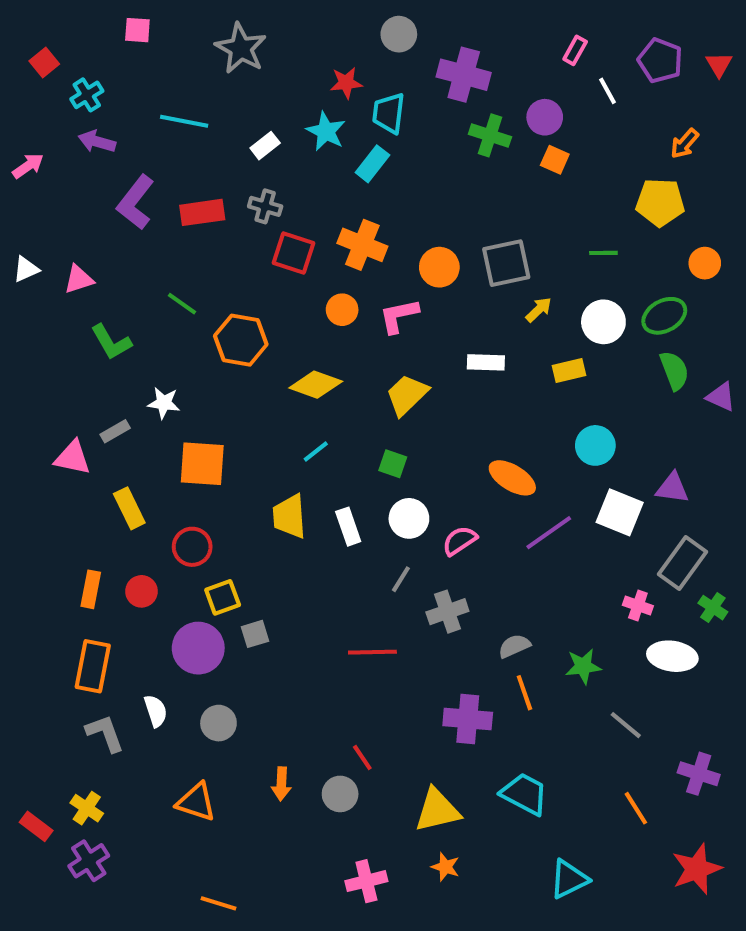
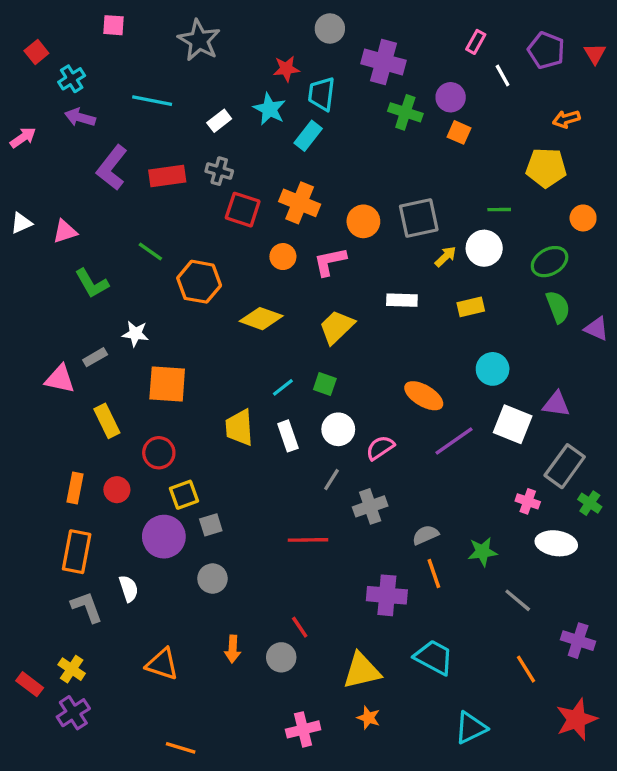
orange arrow: (685, 144) -> (566, 119), turned 32
white circle: (603, 322) -> (484, 248), moved
cyan line: (316, 452) -> (283, 387), moved
gray circle: (218, 723) -> (212, 579), moved

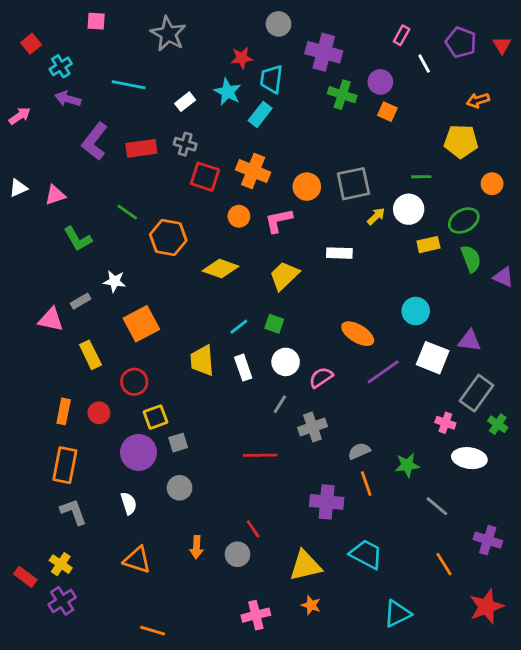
yellow rectangle: (471, 307) -> (428, 245), moved
orange square: (167, 384) -> (141, 324), turned -32
white semicircle: (129, 589) -> (129, 503), moved

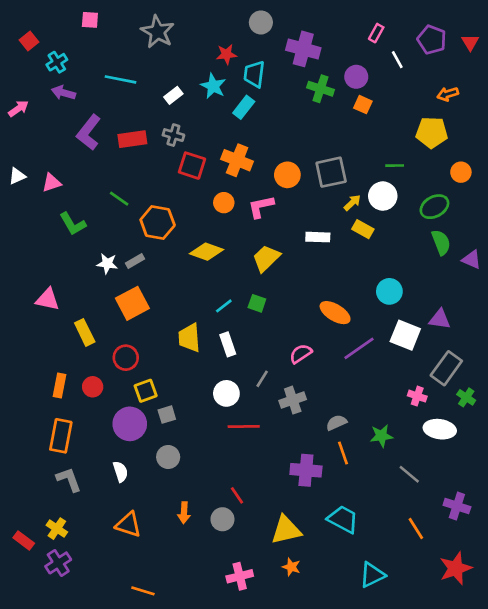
yellow rectangle: (428, 245) -> (363, 229), moved, turned 42
gray rectangle: (81, 301) -> (135, 261), moved
white circle: (286, 362) -> (226, 393), moved

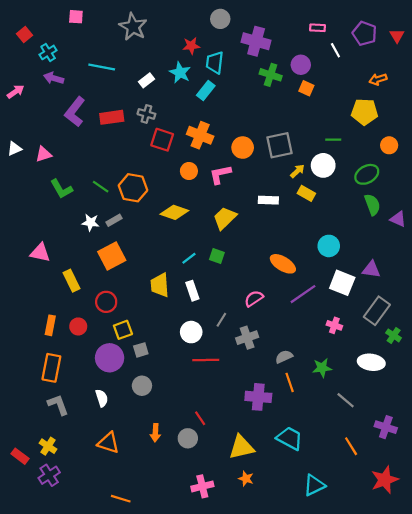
pink rectangle: (376, 33) -> (318, 28), turned 64
green line: (119, 199) -> (101, 187), moved
pink cross: (417, 396) -> (334, 325), moved

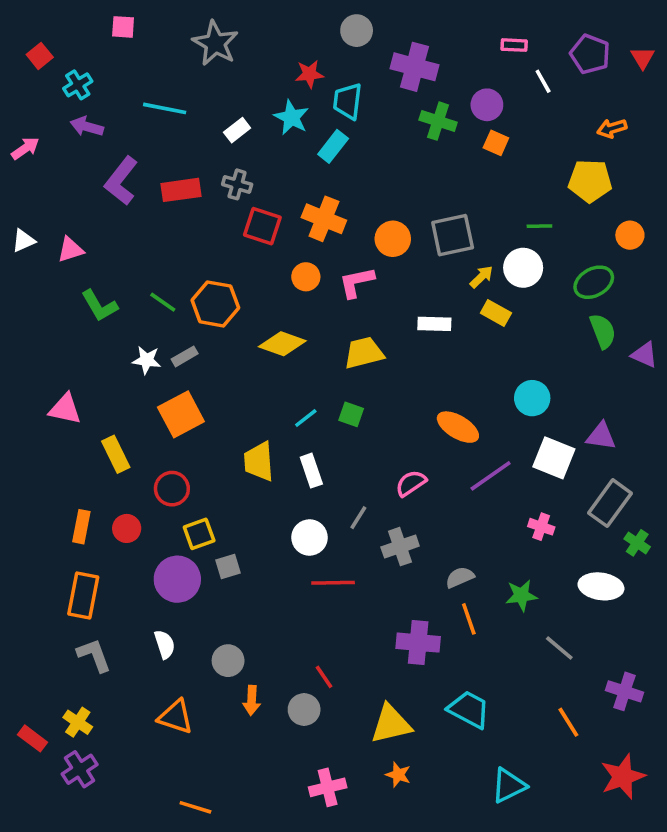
yellow trapezoid: (225, 218) -> (364, 353), turned 30
gray circle: (142, 386) -> (228, 661), moved

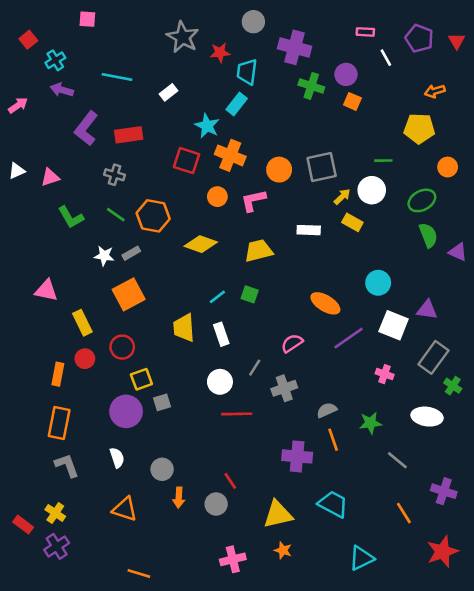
gray star: (215, 43) -> (183, 37), moved
cyan star: (291, 117) -> (207, 126), moved
gray cross: (237, 184) -> (114, 175), moved
red circle: (127, 528) -> (85, 359), moved

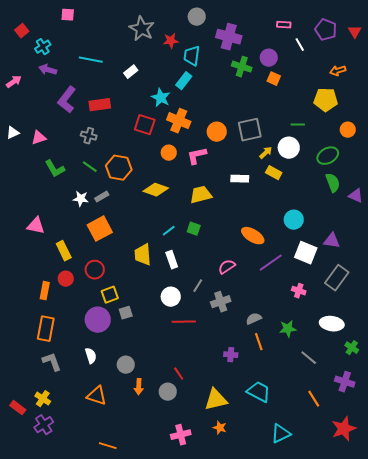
green cross: (453, 386) -> (352, 348), moved
purple cross: (297, 456) -> (231, 355), size x0.6

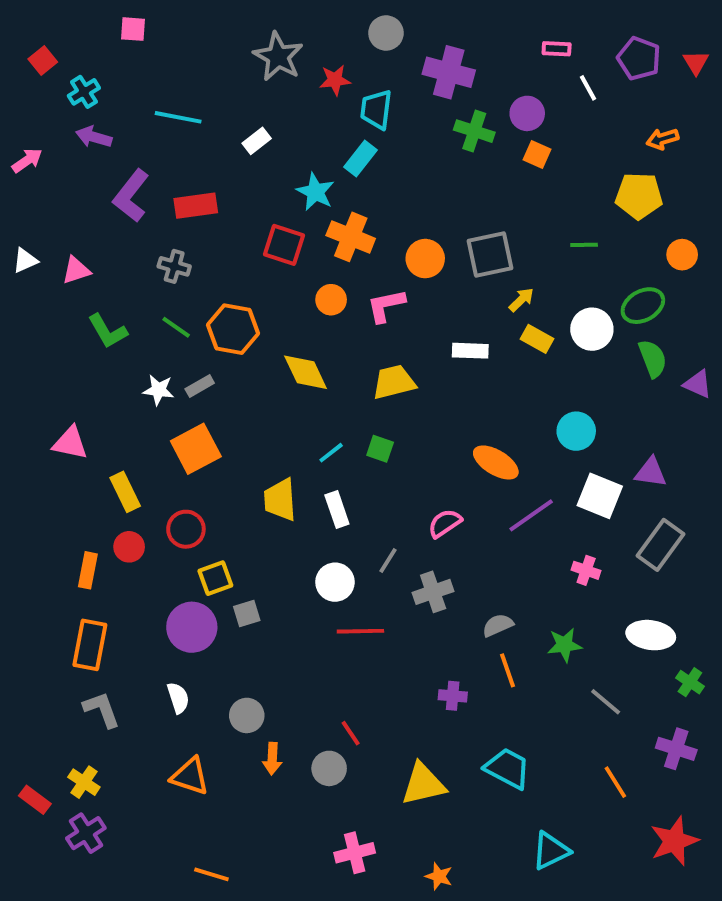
white circle: (289, 148) -> (592, 329), moved
yellow diamond: (156, 190) -> (306, 372), turned 45
orange star: (220, 428) -> (439, 876), moved

